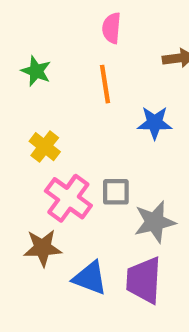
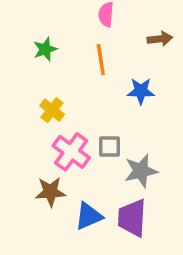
green star: (36, 71) -> (45, 49), turned 30
blue triangle: (90, 278) -> (89, 216), turned -44

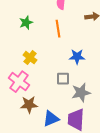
blue star: (141, 91) -> (77, 57), moved
pink cross: (71, 152) -> (19, 82), moved

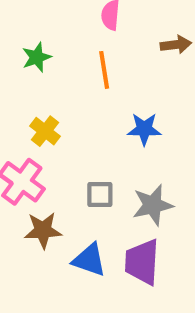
gray square: (63, 79) -> (100, 194), moved
blue triangle: (51, 119) -> (89, 260), turned 42

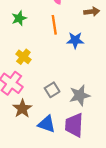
blue star: (144, 129) -> (75, 40), moved
gray square: (100, 194) -> (52, 90), turned -32
brown star: (43, 230) -> (22, 109), turned -30

